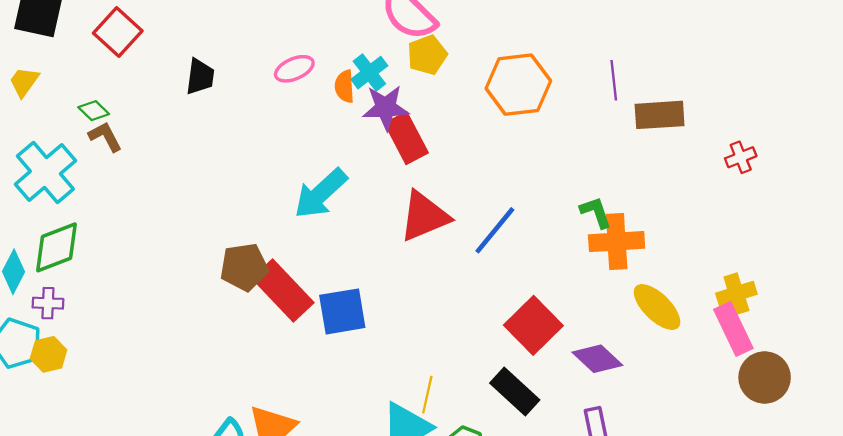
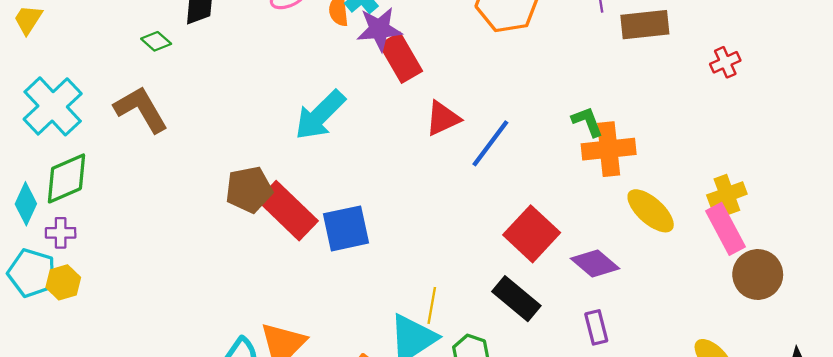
green diamond: (94, 111) -> (156, 41), moved
brown L-shape: (105, 137) -> (141, 109), moved, size x1.6
red triangle: (424, 216) -> (443, 118), moved, size x0.7

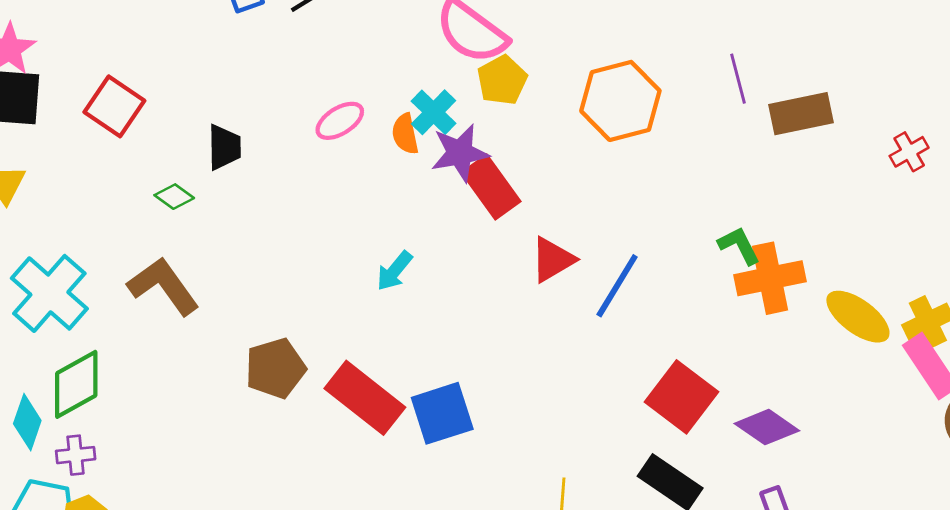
cyan arrow: (320, 115) -> (394, 271), size x0.6
brown pentagon: (249, 190) -> (275, 368), moved
yellow ellipse: (651, 211) -> (858, 317), moved

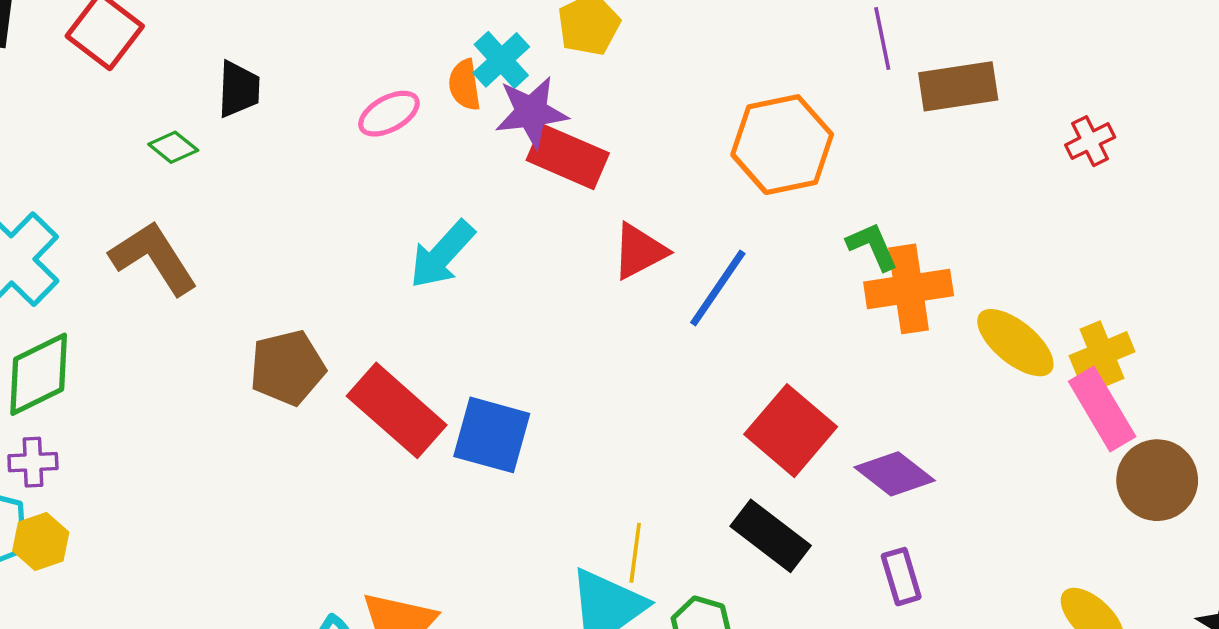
orange hexagon: (620, 101) -> (782, 145), moved
pink ellipse: (340, 121) -> (389, 114), moved
red rectangle: (491, 187) -> (568, 157), turned -34
cyan arrow: (394, 271) -> (442, 255), size x1.4
blue square: (442, 413) -> (492, 435), turned 30

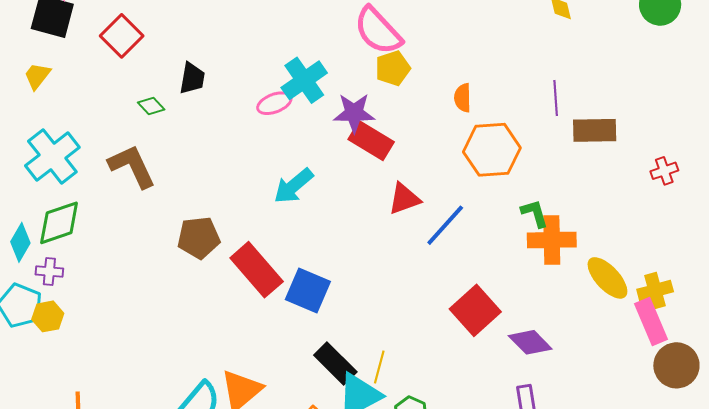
cyan cross: (501, 60) -> (304, 80), moved, size x1.4
orange semicircle: (465, 85) -> (463, 98), moved
black rectangle: (771, 536) -> (335, 363), moved

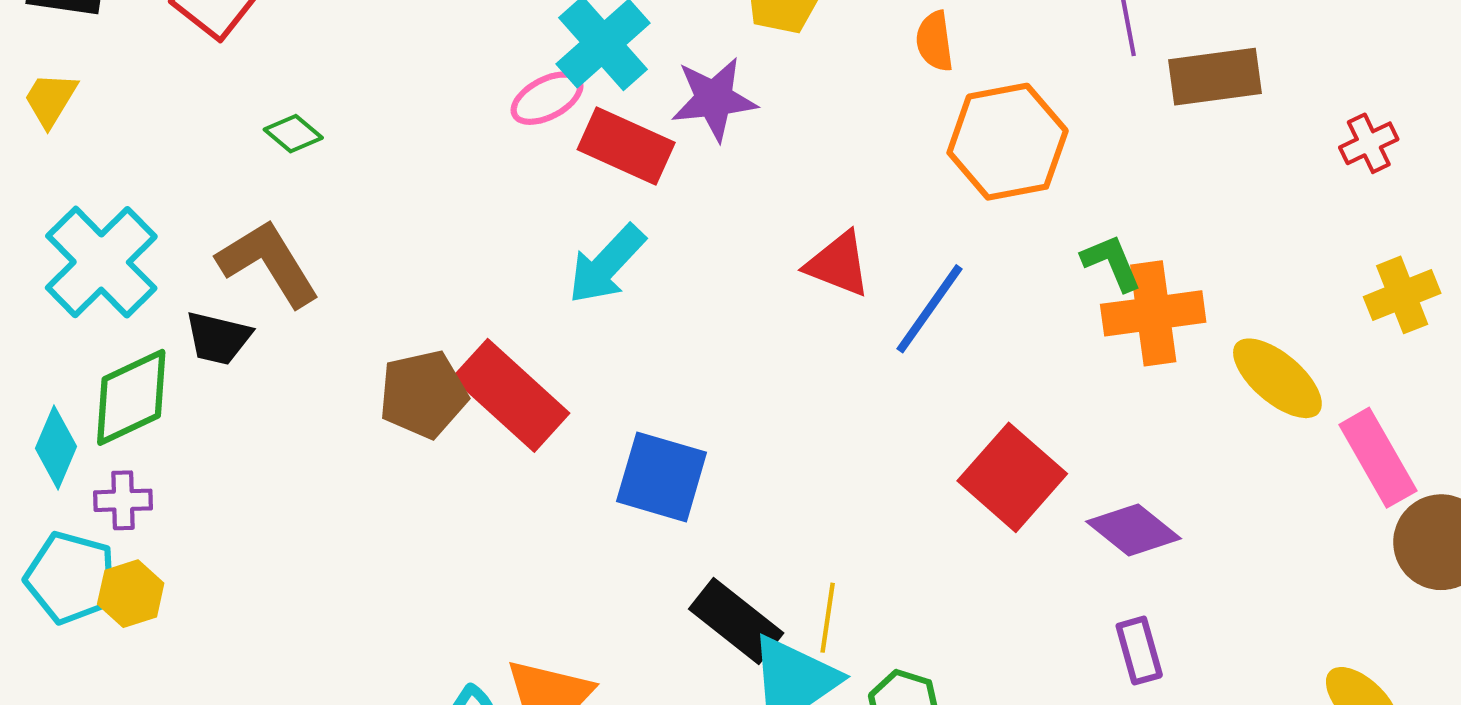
black trapezoid: (192, 78) -> (218, 338), moved, turned 100
red rectangle: (371, 141) -> (626, 146), moved
red triangle: (404, 199) -> (838, 264), turned 48
red rectangle: (257, 270) -> (511, 395), moved
yellow cross: (655, 291) -> (1402, 295), moved

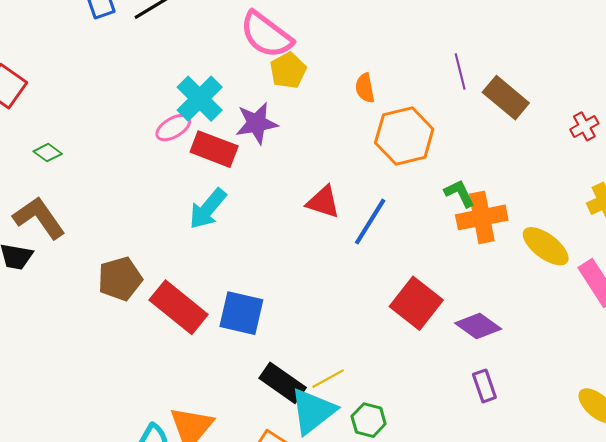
brown rectangle: (1215, 77) -> (506, 98), turned 51
red rectangle: (511, 395) -> (179, 307), moved
yellow line: (828, 618) -> (328, 379), turned 56

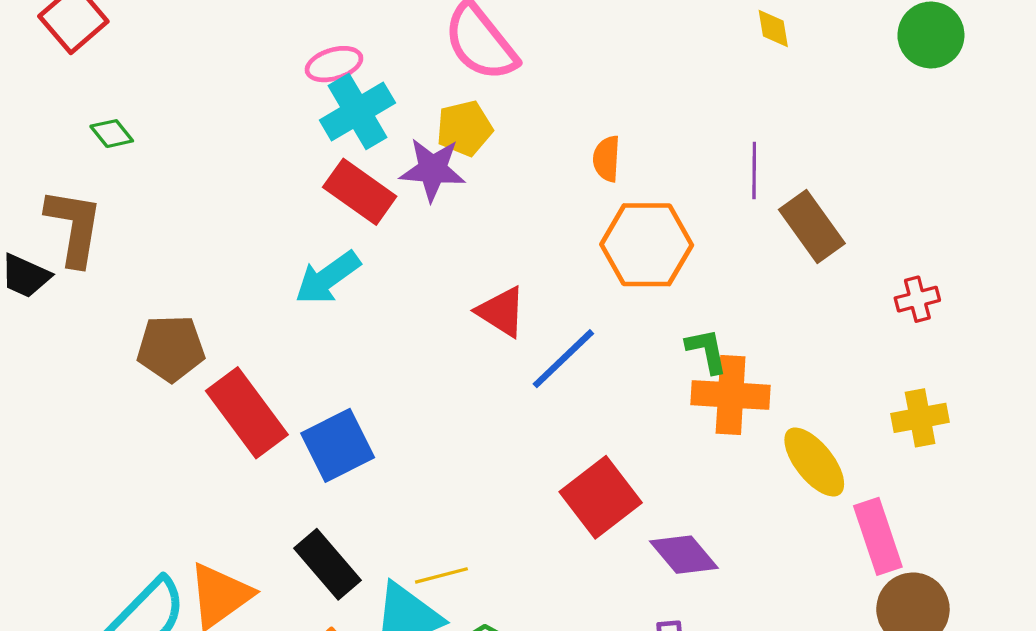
yellow pentagon: (288, 71) -> (464, 128), moved
pink ellipse: (173, 128) -> (334, 64), moved
brown L-shape: (39, 218) -> (74, 227), turned 30
blue square: (241, 313) -> (338, 445), turned 36
black rectangle: (283, 383) -> (327, 564), moved

